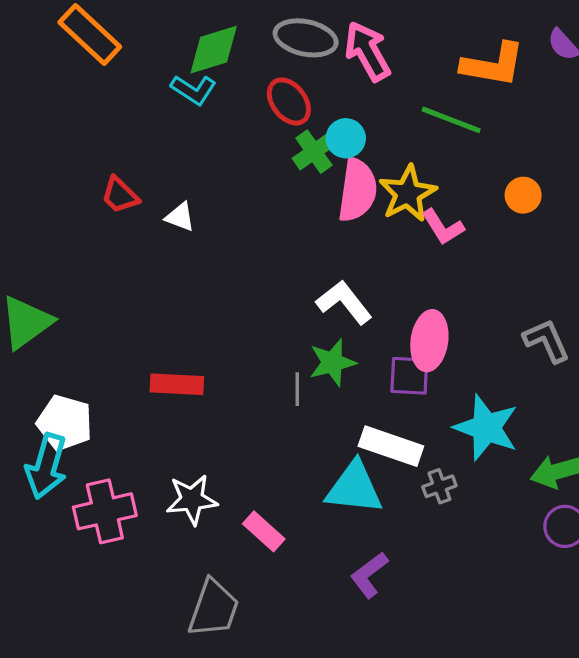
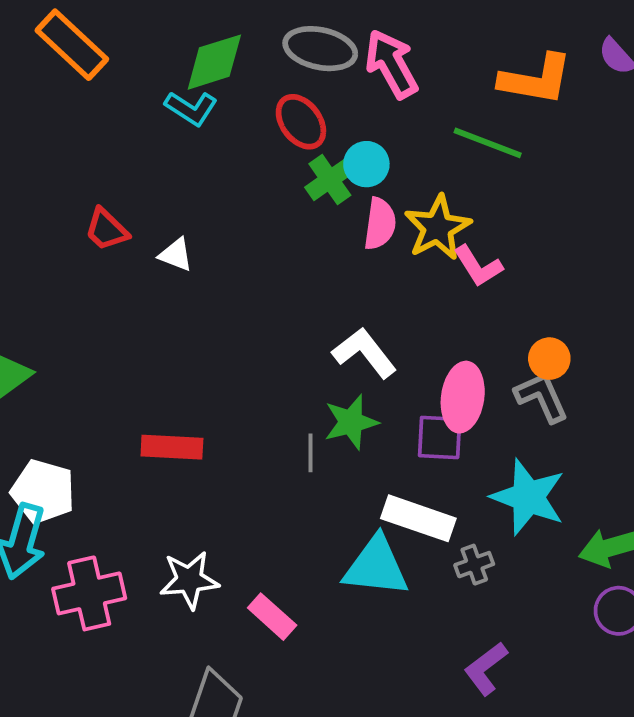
pink semicircle: (357, 190) -> (380, 224), size x0.7
orange circle: (523, 195) -> (549, 359), moved
gray L-shape: (547, 341) -> (542, 397), moved
purple L-shape: (369, 575) -> (486, 669), moved

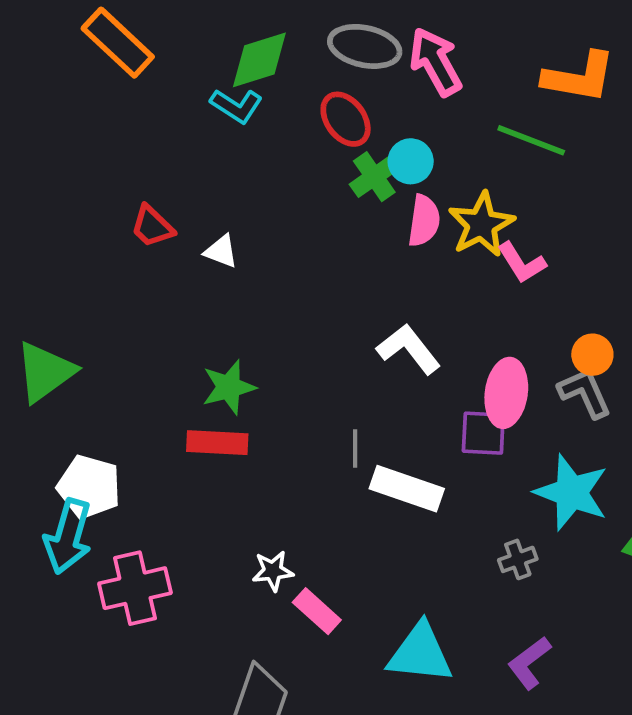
green star: (351, 422) -> (229, 387), moved
white rectangle: (418, 518) -> (407, 489), moved
cyan triangle: (376, 566) -> (420, 653), moved
white star: (189, 580) -> (273, 571), moved, size x0.7

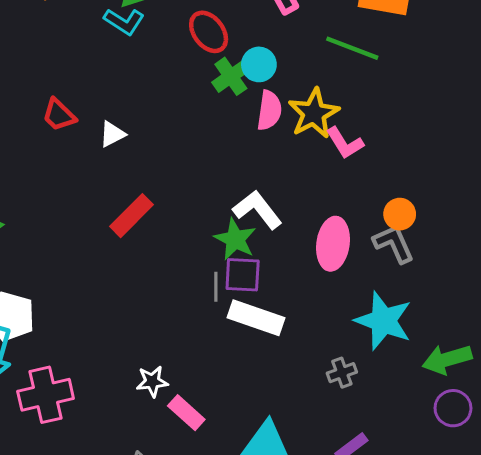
white triangle: (221, 251) -> (112, 134), turned -48
green star: (229, 387) -> (235, 239), moved, turned -30
purple square: (483, 433) -> (243, 275), moved
red rectangle: (217, 443) -> (132, 216), moved, turned -48

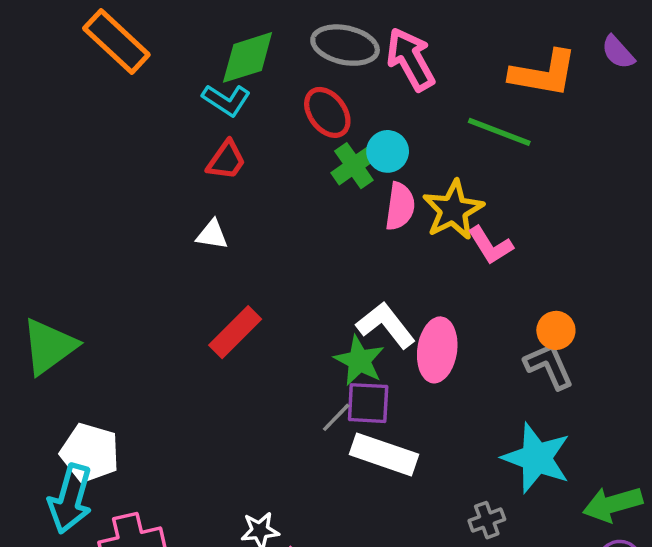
red trapezoid: (59, 115) -> (226, 160), moved, turned -99
white triangle: (112, 134) -> (212, 235), turned 36
pink ellipse: (333, 244) -> (437, 350), moved
gray line: (216, 287) -> (336, 417), turned 44

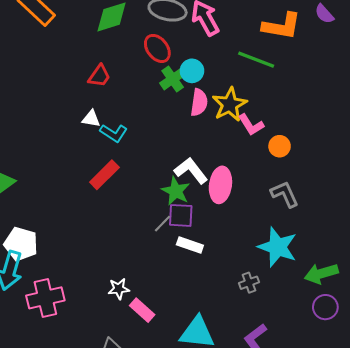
cyan L-shape: (226, 100) -> (114, 133), moved
orange circle: (556, 330) -> (280, 146), moved
white rectangle: (384, 454) -> (190, 245), size x0.7

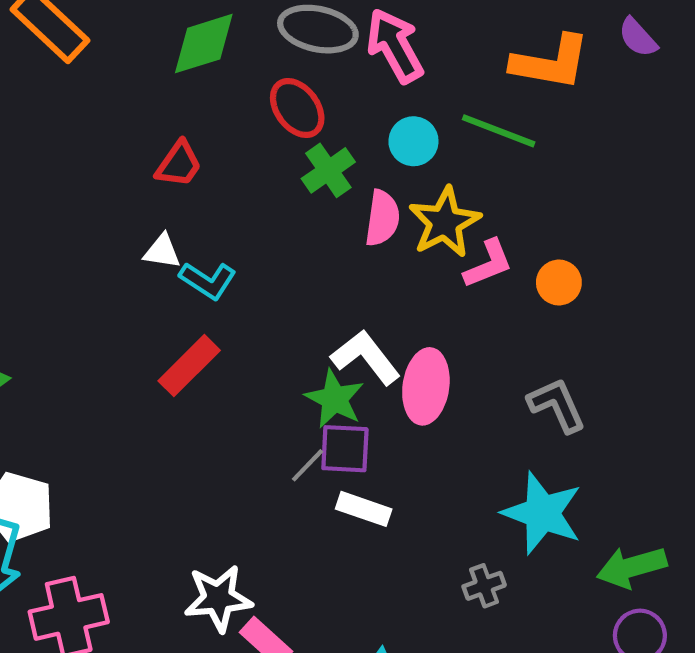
cyan circle: (192, 71) -> (413, 141), moved
pink L-shape: (251, 125) -> (488, 264), turned -80
orange circle: (280, 146) -> (559, 283), moved
white star: (119, 289) -> (218, 598), size x1.5

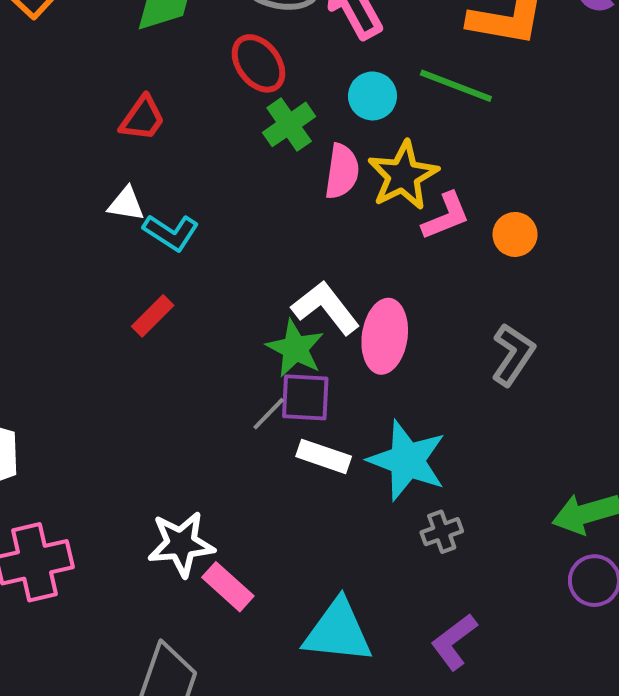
red rectangle: (189, 366) -> (153, 316), size x0.7
gray L-shape: (557, 405) -> (513, 355), turned 58
cyan star: (542, 513) -> (407, 460), moved

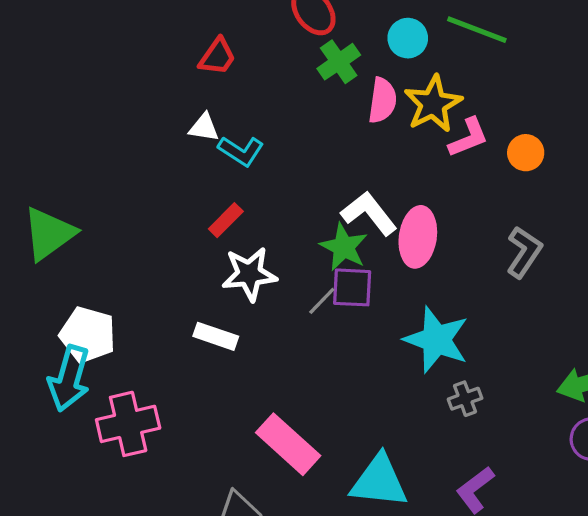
white rectangle: (324, 456) -> (216, 336), moved
white star: (181, 544) -> (249, 274), moved
pink rectangle: (228, 587) -> (288, 444), size x1.5

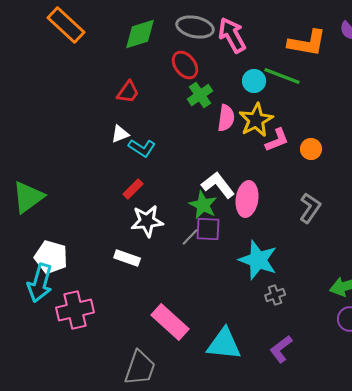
cyan circle: (408, 38) -> (254, 81), moved
white triangle: (204, 127) -> (120, 134), turned -30

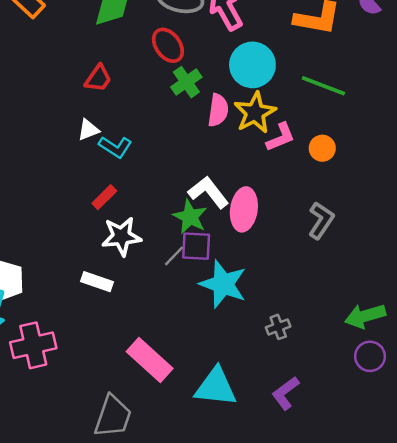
green line: (282, 76) -> (323, 86), moved
cyan circle: (254, 81) -> (252, 65), size x1.6
cyan star: (258, 260) -> (223, 284), moved

